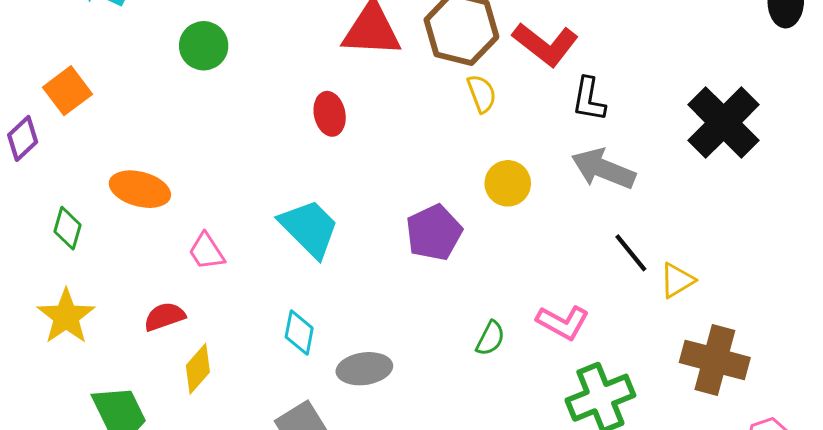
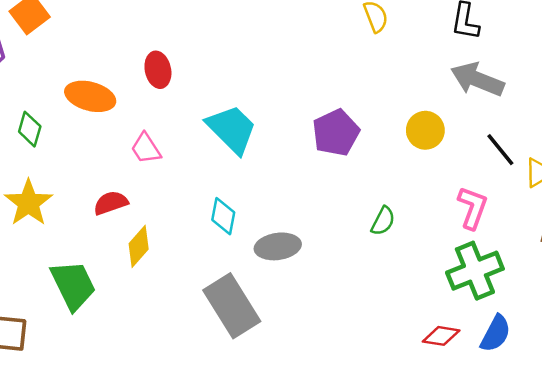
red ellipse: (330, 114) -> (158, 70), moved
yellow circle: (508, 183) -> (425, 130), moved
pink L-shape: (563, 322) -> (473, 208), moved, turned -99

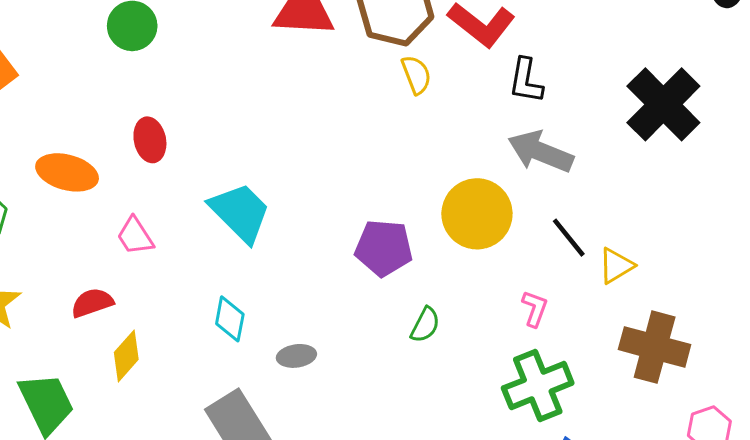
yellow circle: (425, 130) -> (477, 214), size x1.5
purple pentagon: (336, 133) -> (384, 248), moved, turned 30
pink L-shape: (473, 208) -> (535, 309), size x0.7
gray ellipse: (278, 246) -> (296, 356), size x0.7

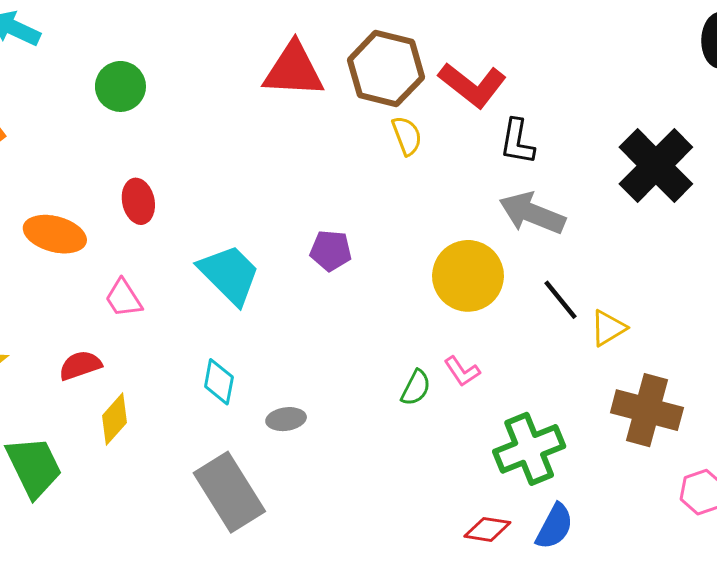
purple pentagon: (384, 248) -> (331, 251), moved, size x0.7
pink L-shape: (535, 309) -> (462, 371), moved, turned 126

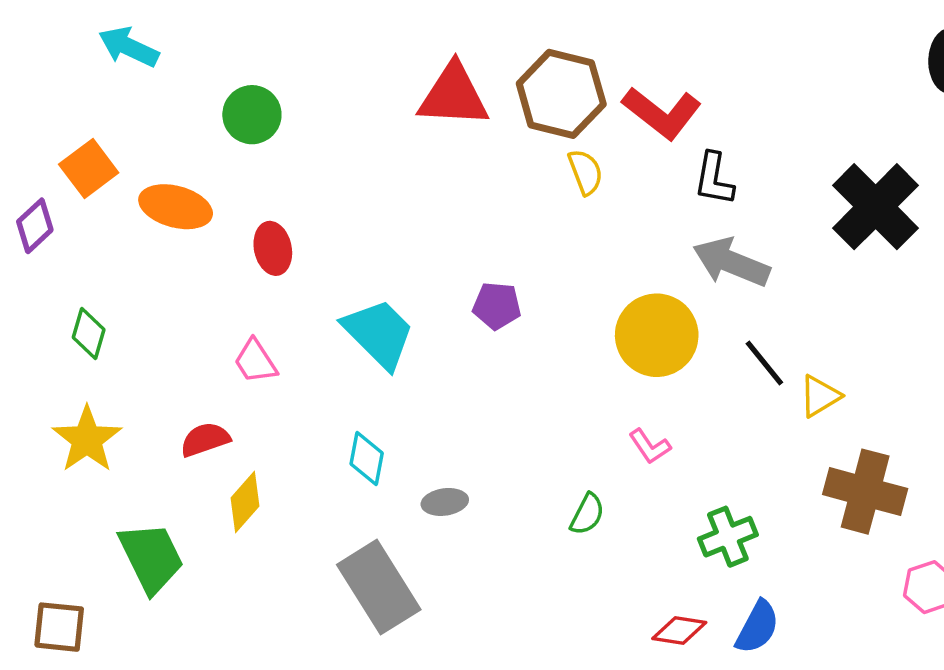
orange ellipse: (55, 234) -> (176, 207), moved
green semicircle: (416, 388) -> (587, 514), moved
green cross: (529, 449) -> (728, 537), size x0.7

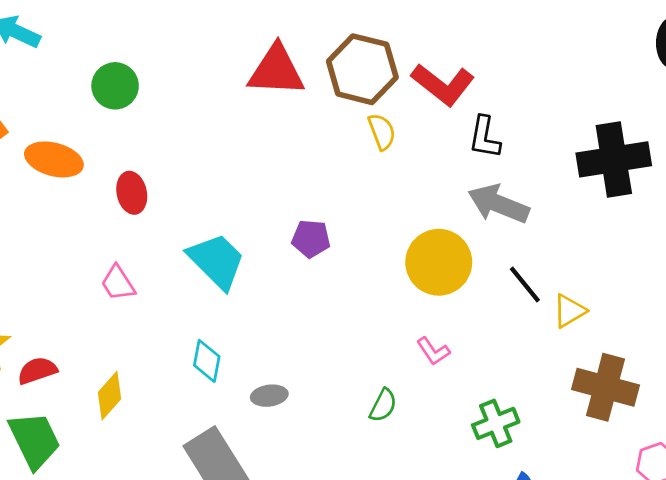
black cross: (876, 207) -> (614, 159), turned 36
red semicircle: (205, 439) -> (37, 371), moved

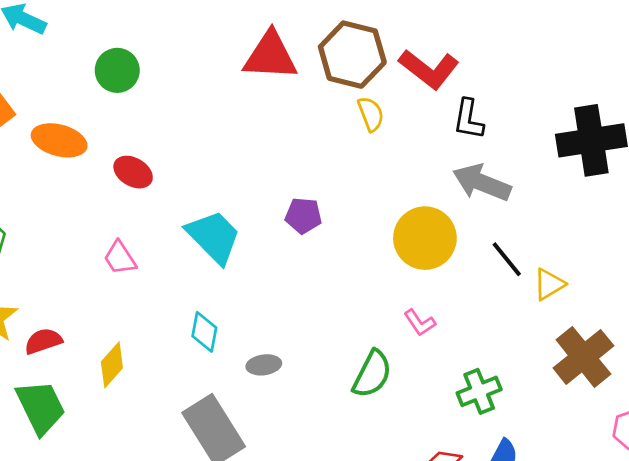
red ellipse: (132, 193) -> (133, 172), turned -48
brown cross: (605, 387) -> (583, 357), turned 36
green semicircle: (383, 405) -> (372, 374), size x1.5

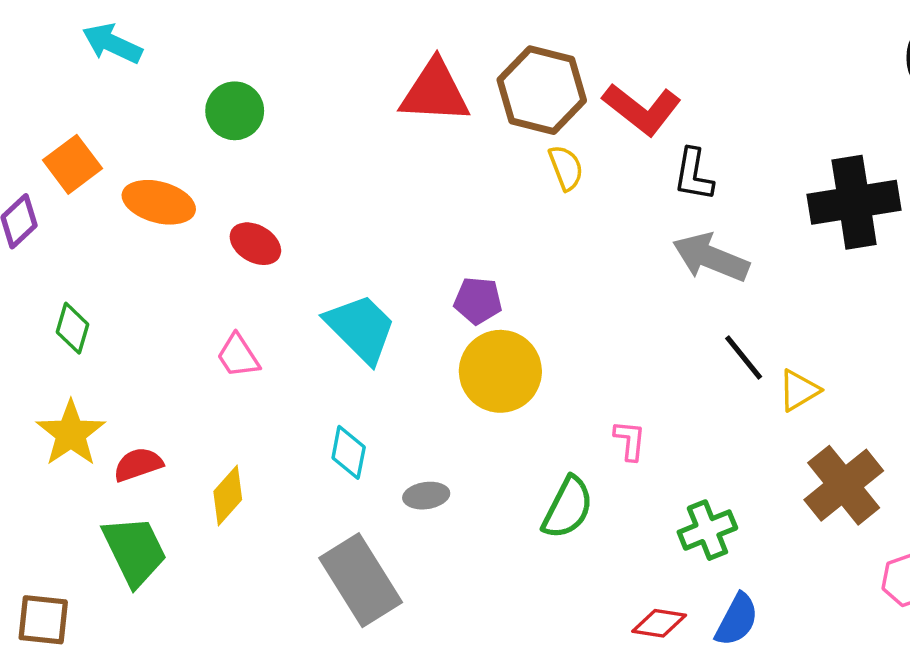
yellow circle: (425, 238) -> (500, 371), moved
pink L-shape: (420, 323) -> (630, 440), turned -140

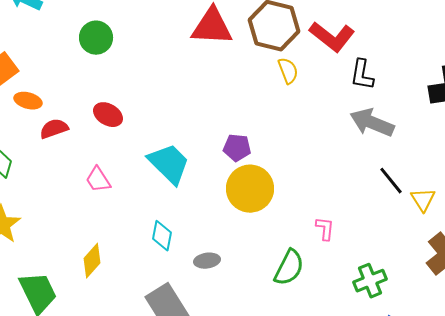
orange ellipse: (159, 202) -> (28, 101), moved, size x0.7
yellow triangle: (799, 390) -> (423, 200), turned -32
red semicircle: (138, 465) -> (54, 129), moved

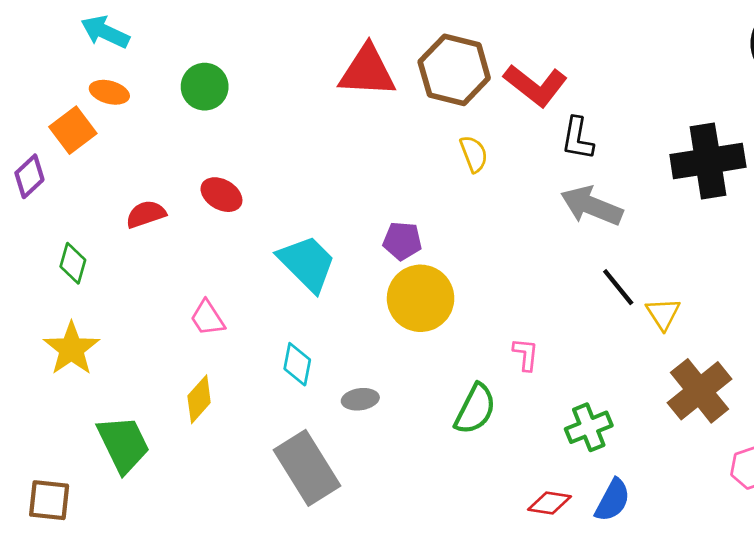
yellow semicircle: (288, 71) -> (474, 154), moved
orange ellipse: (28, 101) -> (109, 92), moved
pink trapezoid: (98, 180) -> (207, 318), moved

